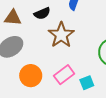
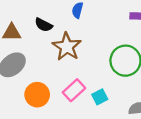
black semicircle: (42, 13) -> (44, 25), turned 56

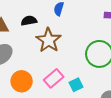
black semicircle: (44, 25) -> (29, 21), turned 140

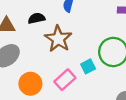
cyan square: (76, 85) -> (88, 66), moved

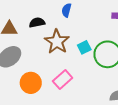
cyan square: (88, 66) -> (84, 47), moved

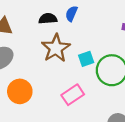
black semicircle: (37, 23) -> (48, 19), moved
pink rectangle: (63, 79) -> (73, 95), moved

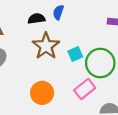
orange circle: (20, 91) -> (42, 93), moved
pink rectangle: (73, 95) -> (85, 89), moved

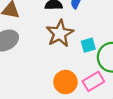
orange circle: (42, 93) -> (65, 82), moved

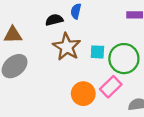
cyan square: (88, 45) -> (97, 52), turned 32

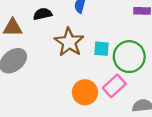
black semicircle: (54, 20) -> (43, 14), moved

